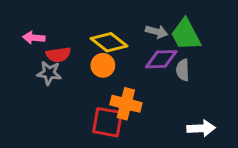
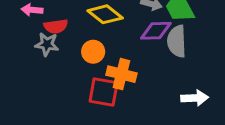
orange circle: (103, 65) -> (93, 52), moved
gray semicircle: (183, 70) -> (177, 41), size x1.5

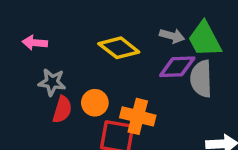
red semicircle: (56, 26) -> (62, 110), moved, turned -65
orange circle: (93, 52) -> (95, 103), moved

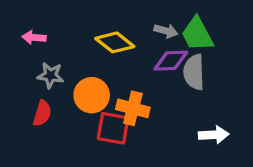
orange circle: (95, 103) -> (92, 95), size x1.4
red semicircle: (62, 110) -> (42, 113), moved

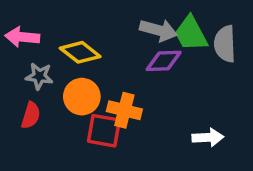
gray arrow: (166, 31) -> (158, 30), size x1.5
pink arrow: (34, 37) -> (22, 37), size x1.4
yellow diamond: (115, 42) -> (80, 52), moved
gray semicircle: (194, 72) -> (225, 44), moved

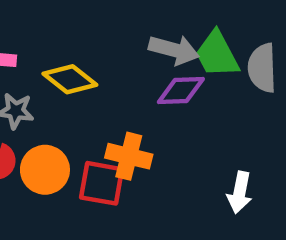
orange circle: (82, 97) -> (45, 170), moved
white arrow: (208, 137) -> (240, 192), turned 104

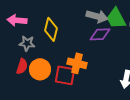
yellow diamond: (70, 79) -> (51, 29), turned 65

